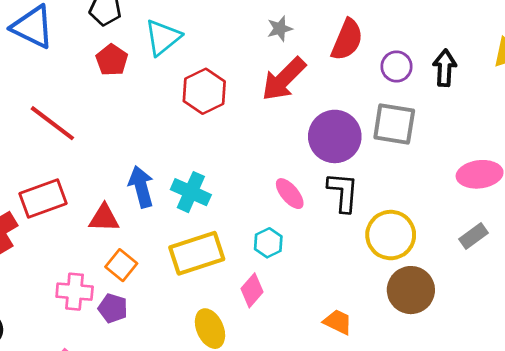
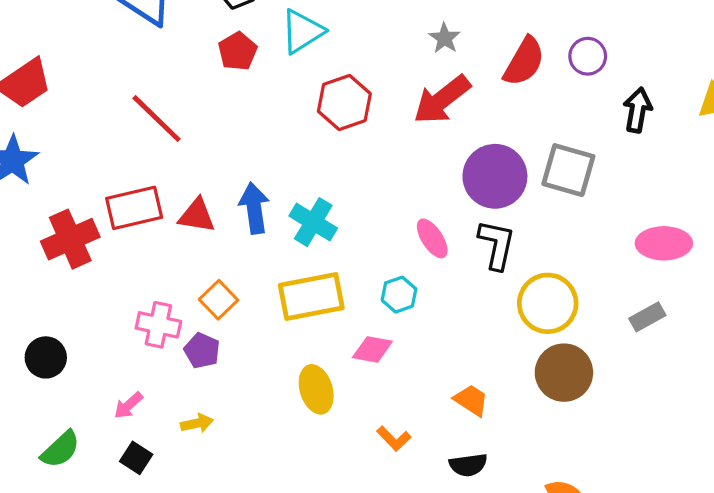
gray star: (280, 29) -> (445, 38), turned -30
purple circle: (397, 66) -> (588, 56), moved
red triangle: (104, 218) -> (197, 216), moved
pink diamond: (252, 290) -> (372, 349), turned 52

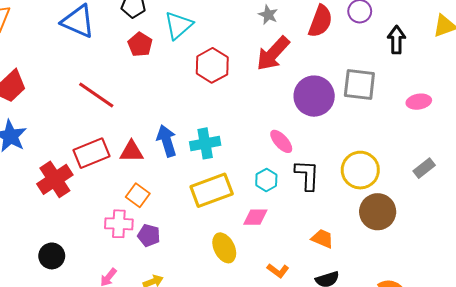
cyan cross: (313, 222) -> (205, 143), turned -32
pink ellipse: (664, 243) -> (419, 102), moved, size x0.7
black L-shape: (497, 245) -> (307, 175), moved
orange square: (219, 300) -> (138, 195), moved

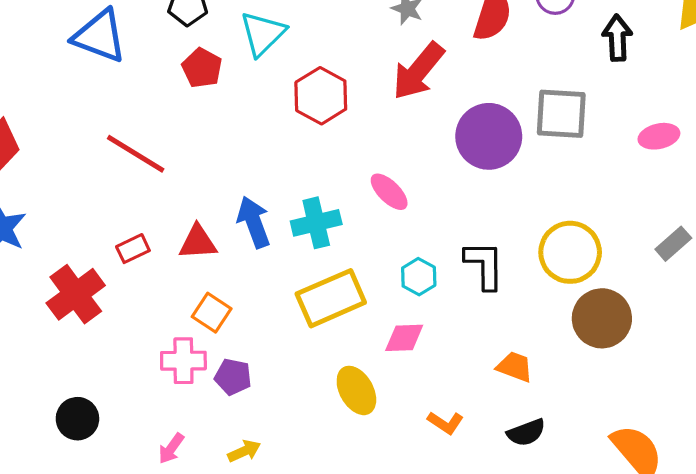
pink ellipse: (281, 141) -> (389, 192), moved
red rectangle: (92, 153) -> (133, 249), size x0.6

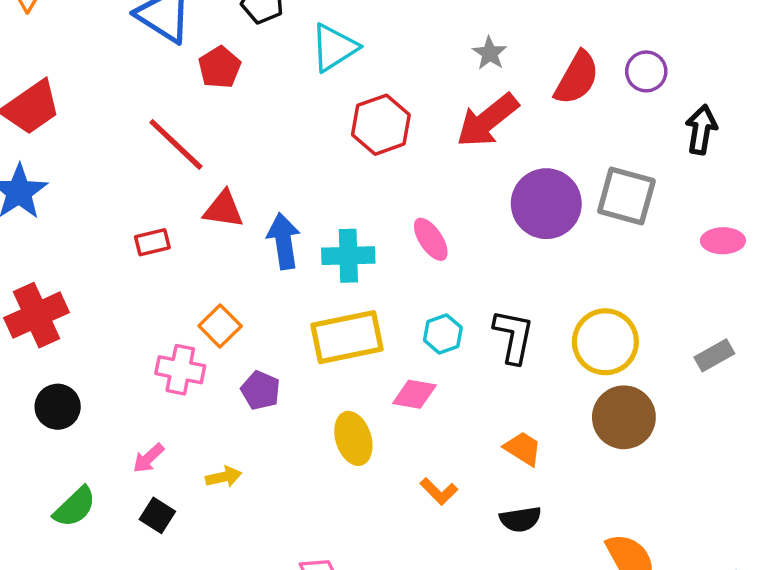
red pentagon: (202, 68) -> (220, 67), moved
red triangle: (198, 242) -> (223, 209), moved
red cross: (76, 294) -> (36, 315), moved
purple pentagon: (233, 377) -> (261, 390), moved

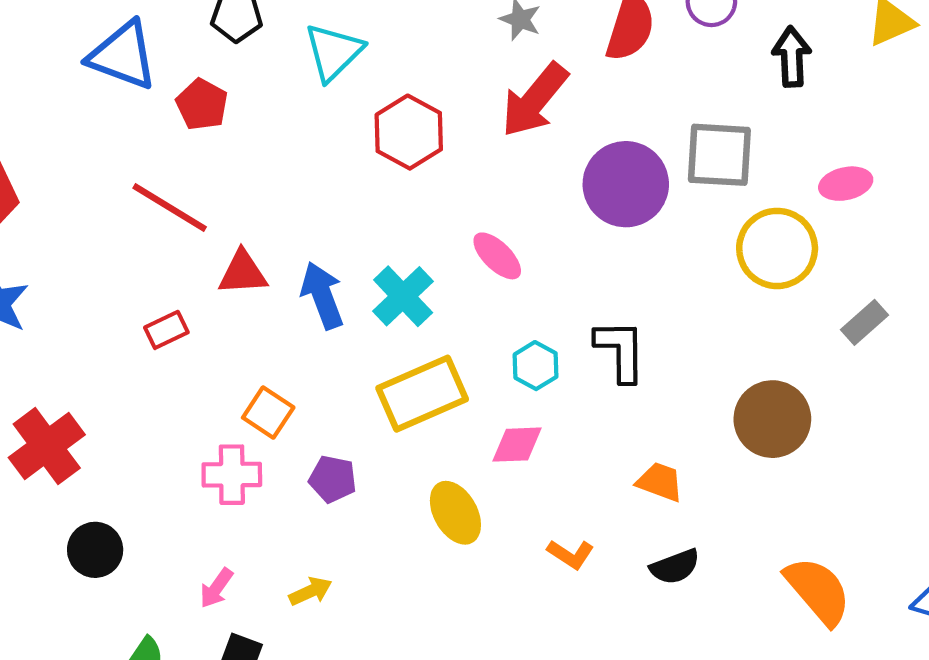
cyan cross: (348, 256) -> (403, 296), turned -30
yellow circle: (605, 342) -> (777, 248), moved

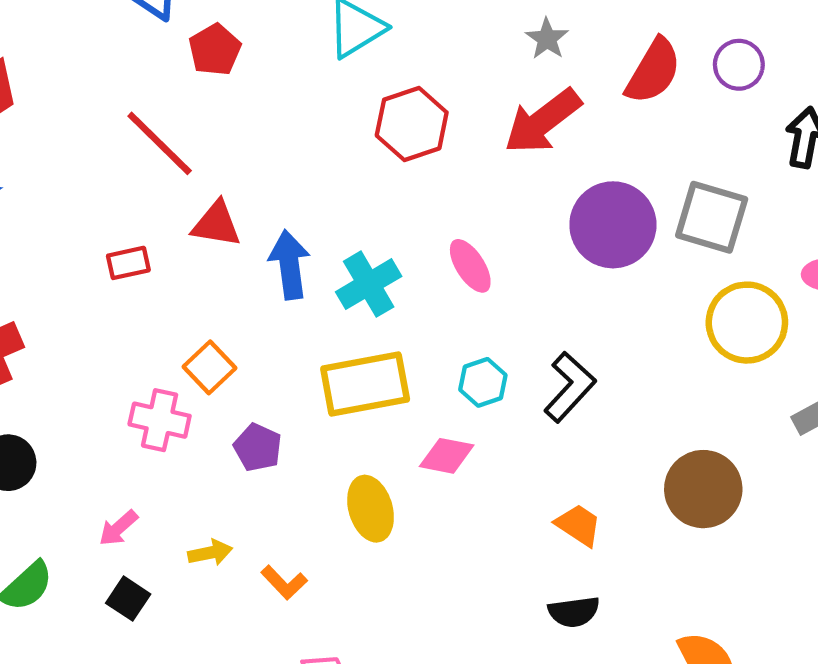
black L-shape: (620, 351) -> (570, 387), turned 30
orange L-shape: (571, 554) -> (284, 582), moved

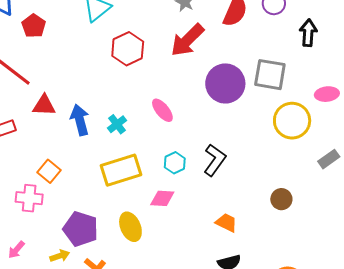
cyan cross: (369, 284) -> (117, 124), size x0.7
purple pentagon: (258, 447) -> (81, 229), moved, size x1.6
brown circle: (703, 489) -> (281, 199), size x0.6

